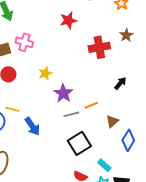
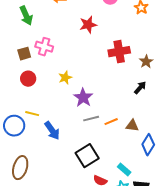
brown star: (126, 35) -> (146, 62), moved
orange line: (91, 105) -> (111, 122), moved
brown triangle: (112, 121) -> (132, 126), turned 48
black square: (79, 143) -> (87, 156), moved

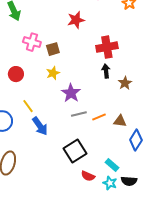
brown square: (24, 54) -> (53, 49), moved
brown star: (146, 62) -> (125, 83), moved
black arrow: (140, 88) -> (106, 71), moved, turned -48
yellow line: (32, 114) -> (28, 106), moved, turned 40

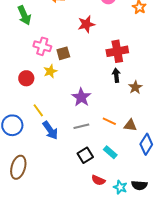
yellow star: (53, 73) -> (50, 71), moved
gray line: (79, 114) -> (81, 126), moved
orange line: (99, 117) -> (109, 121), turned 48
black square: (75, 151) -> (85, 155), size x0.7
cyan rectangle: (112, 165) -> (110, 152), moved

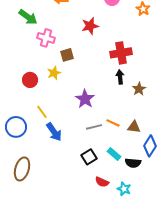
green arrow: (24, 15) -> (28, 17), turned -30
pink cross: (42, 46) -> (46, 38), moved
gray line: (81, 126) -> (94, 127), moved
black semicircle: (139, 185) -> (133, 163), moved

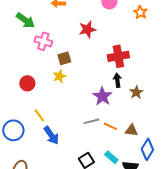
yellow star: (54, 73) -> (59, 76), moved
purple star: (85, 99) -> (102, 96), moved
gray line: (94, 127) -> (91, 121), moved

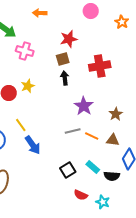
brown square: (64, 58) -> (63, 59), moved
yellow star: (59, 76) -> (28, 86), moved
black arrow: (117, 80) -> (65, 78), moved
brown star: (136, 92) -> (116, 114), moved

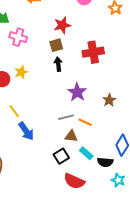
brown triangle: (113, 140) -> (71, 136), moved
red semicircle: (81, 195) -> (74, 181), size x1.5
cyan star: (103, 202) -> (118, 180), moved

